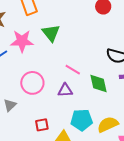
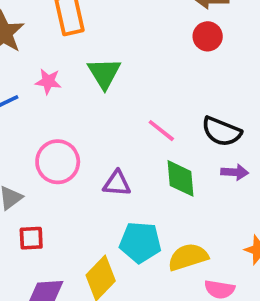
pink star: (22, 41) -> (48, 81), size x0.6
pink line: (73, 70) -> (161, 131), moved
red square: (42, 125) -> (31, 238), moved

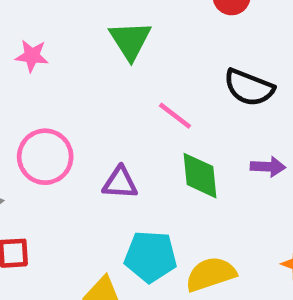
green triangle: (104, 73) -> (130, 40), moved
black semicircle: (221, 131) -> (249, 87), moved

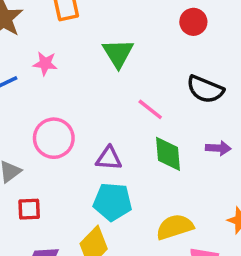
cyan pentagon: (151, 257) -> (113, 202), moved

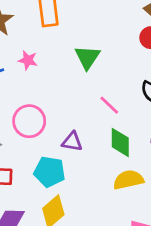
cyan pentagon: (113, 202) -> (49, 172), moved
yellow semicircle: (175, 227) -> (128, 180), moved

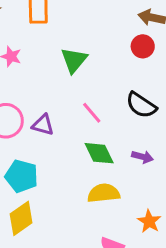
purple triangle: (72, 142) -> (43, 125), moved
green diamond: (120, 142) -> (99, 153), turned -32

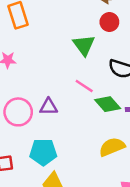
green triangle: (74, 60) -> (84, 45), moved
green diamond: (99, 153) -> (108, 104), moved

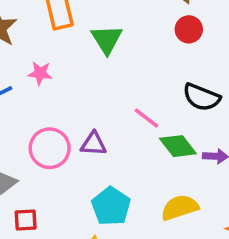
green triangle: (84, 45) -> (107, 39), moved
cyan pentagon: (43, 152) -> (111, 206), moved, turned 30

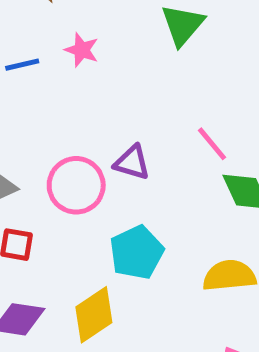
pink circle: (50, 148) -> (76, 185), moved

